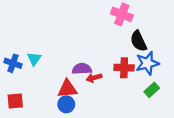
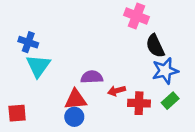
cyan triangle: (34, 59) -> (38, 66), size x1.5
blue cross: (13, 63) -> (28, 42), moved
red cross: (124, 68) -> (139, 103), moved
red arrow: (94, 78) -> (117, 91), moved

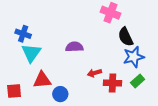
purple semicircle: (92, 77) -> (74, 47), moved
red triangle: (76, 99) -> (42, 80), moved

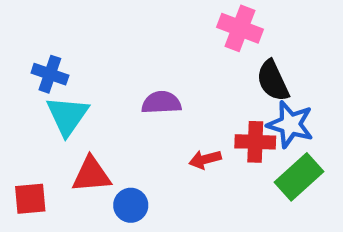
blue star: (134, 57) -> (290, 124), turned 30
green rectangle: (138, 81) -> (299, 177), size x1.5
red cross: (112, 83) -> (255, 142), moved

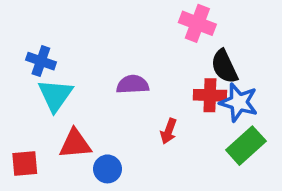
red cross: (255, 142) -> (210, 95), moved
red arrow: (205, 159) -> (169, 131), turned -55

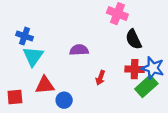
red cross: (210, 95) -> (135, 69), moved
blue star: (239, 102) -> (153, 68), moved

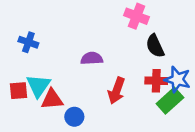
cyan triangle: (33, 56) -> (38, 86), moved
red arrow: (100, 78) -> (117, 91), size x1.5
red square: (15, 97) -> (18, 91), moved

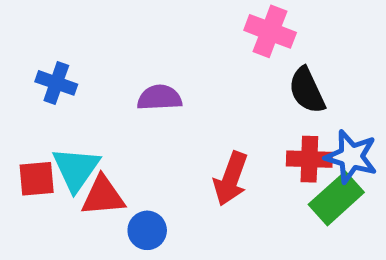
purple semicircle: (92, 58) -> (159, 98), moved

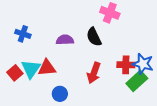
black semicircle: (307, 90) -> (94, 37), moved
red square: (37, 179) -> (15, 73), turned -35
red triangle: (103, 196) -> (47, 68), moved

